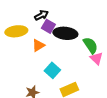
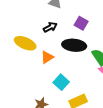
purple square: (48, 26) -> (81, 23), moved
yellow ellipse: (16, 31) -> (25, 43), turned 30

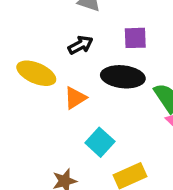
purple square: (81, 23) -> (135, 38), turned -32

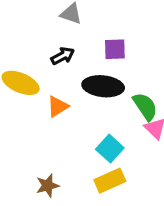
cyan square: (100, 142) -> (110, 149), moved

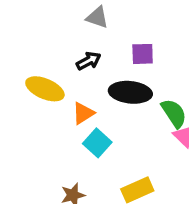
cyan square: (110, 149) -> (97, 143), moved

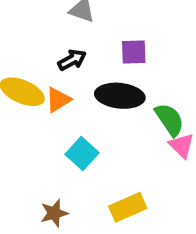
orange triangle: (83, 113) -> (58, 100), moved

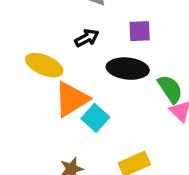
orange triangle: (58, 100) -> (71, 99), moved, size x1.6

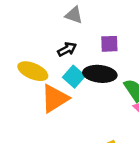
cyan square: (95, 118) -> (74, 77), moved

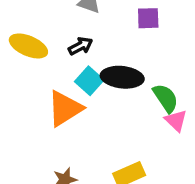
purple square: (109, 44) -> (148, 18), moved
yellow ellipse: (33, 71) -> (28, 46), moved

